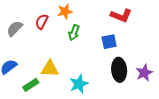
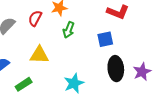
yellow triangle: (50, 69) -> (39, 55), moved

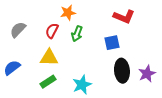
red semicircle: (35, 18) -> (52, 31), moved
green rectangle: (24, 84) -> (48, 82), moved

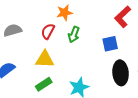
red L-shape: (124, 17) -> (123, 17), turned 115
gray semicircle: (18, 30) -> (13, 30), turned 30

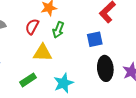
yellow triangle: (45, 59) -> (43, 53), moved

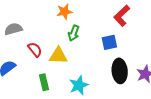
red semicircle: (32, 27) -> (35, 49), moved, turned 112
green rectangle: (28, 80) -> (44, 82), turned -70

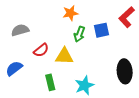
blue square: (109, 42) -> (102, 30), moved
red semicircle: (35, 49) -> (41, 50), turned 91

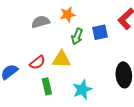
gray semicircle: (20, 30) -> (41, 22), moved
red semicircle: (41, 50) -> (37, 62), moved

